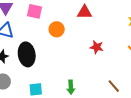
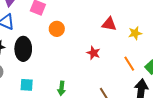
red triangle: (85, 12) -> (109, 24), moved

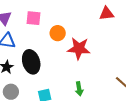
red star: (93, 53) -> (79, 48), moved, size x1.6

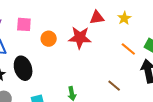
red star: (79, 48) -> (80, 38), moved

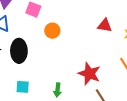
red star: (80, 38) -> (89, 74), moved

